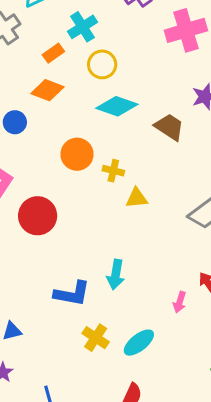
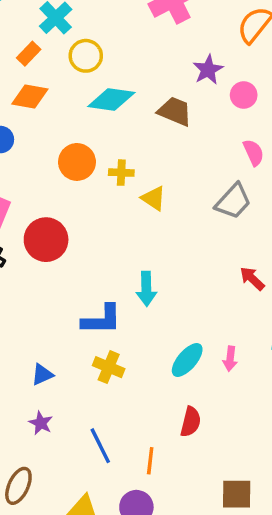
yellow triangle: (137, 198) -> (153, 198), turned 50
pink arrow: (180, 302) -> (230, 359), moved
yellow cross: (96, 338) -> (109, 367), moved

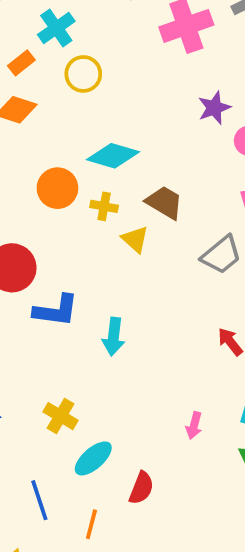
cyan diamond: (111, 99) -> (113, 156), moved
brown trapezoid: (175, 111) -> (164, 202), moved
blue L-shape: (102, 320) -> (56, 310), moved
cyan ellipse: (187, 360) -> (93, 458), moved

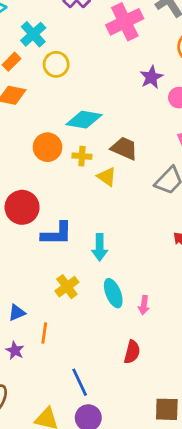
yellow cross: (61, 416) -> (67, 287), moved, turned 30
pink arrow: (194, 425) -> (144, 305), moved
cyan ellipse: (93, 458) -> (113, 293), moved, turned -64
blue line: (39, 500) -> (80, 382), moved
orange line: (91, 524) -> (44, 333), moved

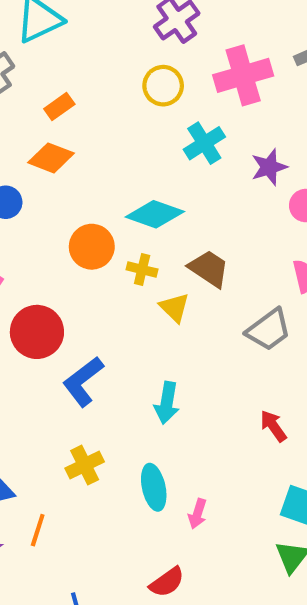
cyan cross: (33, 34) -> (204, 143), moved
yellow circle: (56, 64) -> (163, 86), moved
blue L-shape: (57, 234) -> (83, 381), turned 132
cyan arrow: (100, 247) -> (167, 403), moved
red semicircle: (132, 352) -> (167, 582), turned 30

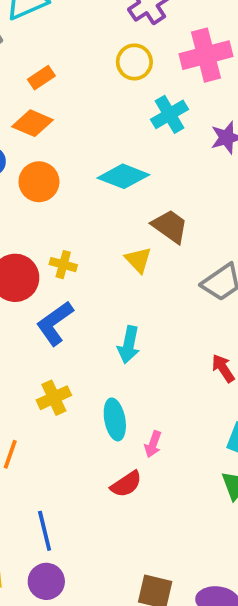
orange circle: (92, 247) -> (39, 182), moved
yellow cross: (142, 269) -> (63, 265), moved
red semicircle: (167, 582) -> (126, 484), moved

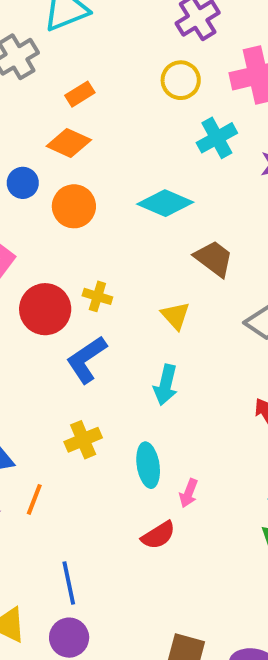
yellow triangle: (138, 260) -> (175, 316), moved

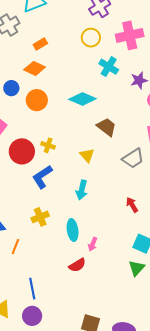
cyan cross: (217, 138) -> (109, 67), turned -30

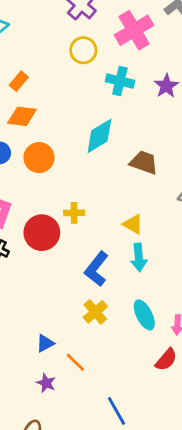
cyan diamond: (82, 99) -> (99, 136), turned -36
yellow triangle: (87, 155) -> (133, 224), moved
blue L-shape: (42, 177) -> (96, 269), moved
orange line: (15, 247) -> (75, 362), turned -49

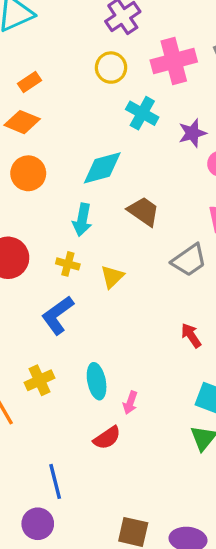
yellow cross: (74, 213) -> (68, 264), moved
yellow triangle: (133, 224) -> (112, 277), turned 30
cyan arrow: (139, 257) -> (82, 220), moved
yellow cross: (95, 312) -> (39, 380), moved
blue line: (116, 411) -> (55, 481), moved

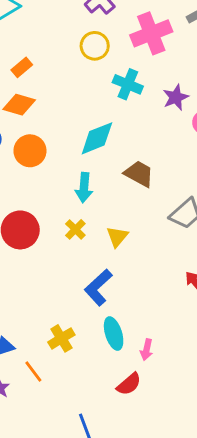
yellow cross: (68, 264) -> (75, 229), turned 36
blue L-shape: (58, 315) -> (98, 287), moved

